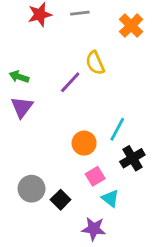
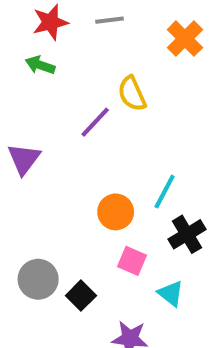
green arrow: (19, 77) -> (40, 65), moved
pink square: (95, 176) -> (132, 261), turned -36
cyan triangle: (110, 198) -> (171, 294), moved

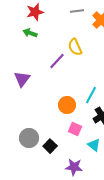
gray line: (109, 20) -> (77, 11), moved

